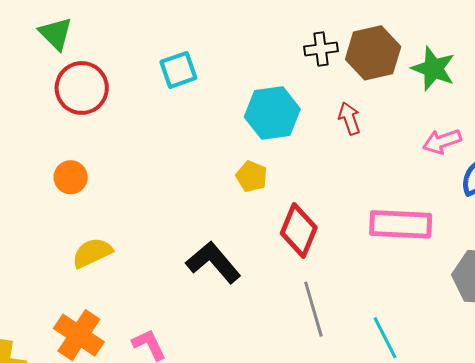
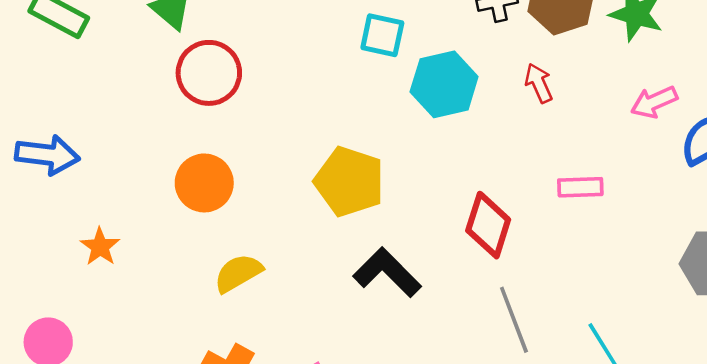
cyan square: (178, 70) -> (382, 35), moved, turned 36
yellow pentagon: (252, 176) -> (349, 182), moved, size x1.8
orange circle: (71, 177) -> (204, 183), size x1.4
pink rectangle: (401, 224) -> (580, 187), moved, size x0.6

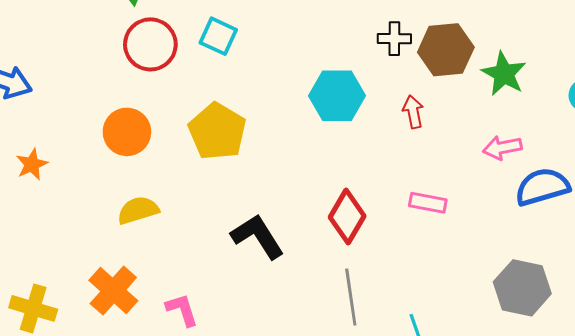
cyan square: (382, 35) -> (218, 36), moved
yellow pentagon: (349, 182) -> (217, 131), moved

